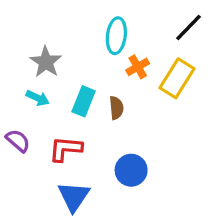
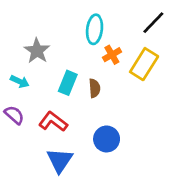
cyan arrow: (38, 98) -> (20, 81), moved
red L-shape: (66, 149) -> (53, 122), turned 32

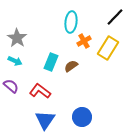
gray star: (37, 51) -> (17, 38), moved
brown semicircle: (95, 88) -> (71, 66), turned -120
blue circle: (107, 139) -> (82, 117), moved

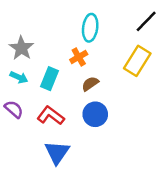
orange cross: (84, 41) -> (79, 57), moved
cyan rectangle: (51, 62) -> (49, 79), moved
blue circle: (82, 117) -> (95, 114), moved

